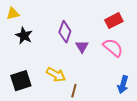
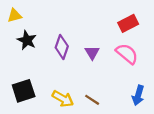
purple diamond: (65, 32) -> (62, 47), moved
yellow arrow: (56, 75) -> (63, 99), moved
brown line: (74, 91) -> (92, 100), moved, turned -72

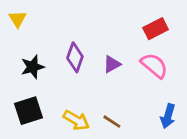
yellow triangle: (15, 16) -> (18, 19), turned -48
black star: (27, 40) -> (33, 67), moved, turned 30
purple triangle: (92, 53) -> (112, 64), turned 32

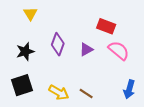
yellow triangle: (18, 19) -> (30, 14), moved
red rectangle: (156, 29) -> (106, 26), moved, turned 48

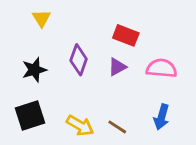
red rectangle: (106, 26) -> (126, 35), moved
pink semicircle: (119, 50) -> (161, 68), turned -35
blue arrow: (129, 89) -> (161, 117), moved

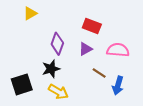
yellow triangle: (41, 18) -> (30, 13), turned 32
black star: (34, 70) -> (51, 69), moved
brown line: (117, 127) -> (99, 73), moved

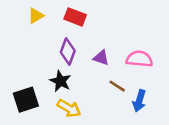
red rectangle: (92, 26) -> (75, 17), moved
purple triangle: (86, 49) -> (101, 58), turned 48
black star: (51, 69) -> (60, 81), turned -30

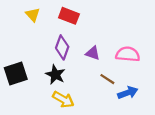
yellow triangle: (36, 16) -> (33, 15), turned -42
black square: (26, 100) -> (16, 73), moved
blue arrow: (139, 101) -> (128, 93), turned -126

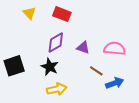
purple diamond: (62, 47) -> (56, 42), turned 40
yellow arrow: (63, 99) -> (57, 89), turned -42

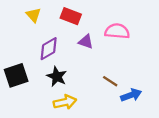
purple diamond: (56, 42) -> (49, 49), moved
purple triangle: (83, 48) -> (86, 42), moved
pink semicircle: (115, 49) -> (117, 31), moved

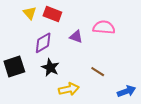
red rectangle: (71, 16) -> (52, 14), moved
blue arrow: (131, 95) -> (127, 91), moved
yellow arrow: (65, 102) -> (69, 89), moved

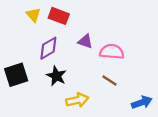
pink semicircle: (104, 27) -> (112, 52), moved

